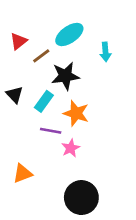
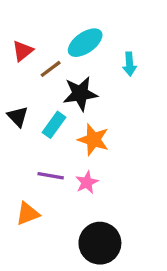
purple line: (51, 131) -> (51, 176), moved

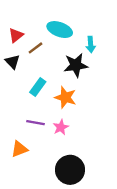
cyan ellipse: (85, 43) -> (60, 30), turned 55
black star: (80, 94) -> (76, 65), moved
black triangle: (18, 117) -> (13, 62), moved

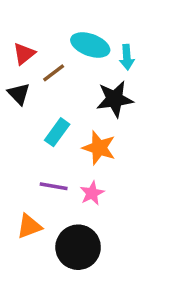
cyan arrow: (91, 44) -> (127, 57), moved
black circle: (70, 170) -> (78, 247), moved

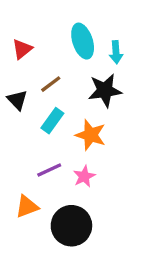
cyan ellipse: (90, 45) -> (83, 41), turned 52
brown line: (54, 73) -> (51, 84), moved
black triangle: (19, 94) -> (17, 100), moved
purple line: (54, 186) -> (49, 170), turned -35

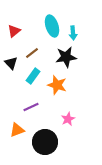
pink star: (84, 176) -> (68, 119), moved

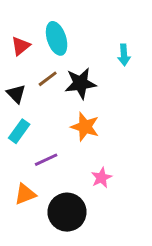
cyan ellipse: (52, 26) -> (57, 38), moved
cyan arrow: (73, 33) -> (124, 55), moved
black star: (66, 57) -> (80, 83), moved
cyan rectangle: (33, 76) -> (19, 131), moved

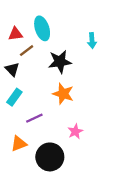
red triangle: (21, 46) -> (15, 34), turned 32
brown line: (48, 79) -> (27, 51), moved

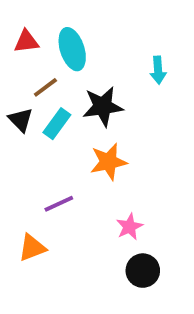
red triangle: (15, 34) -> (26, 42), moved
orange star: (63, 94) -> (108, 162), turned -30
cyan rectangle: (14, 97) -> (57, 124), moved
black circle: (50, 157) -> (143, 271), moved, size x0.7

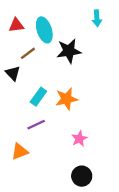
cyan arrow: (158, 70) -> (97, 18), moved
black star: (103, 106) -> (69, 51), moved
cyan rectangle: (57, 124) -> (38, 97), moved
black circle: (143, 271) -> (82, 176), moved

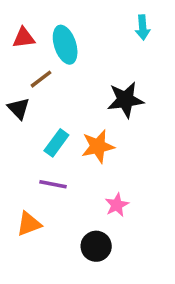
black star: (69, 51) -> (125, 100), moved
purple line: (36, 125) -> (53, 184), turned 36
black circle: (82, 176) -> (96, 246), moved

